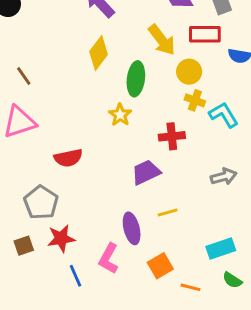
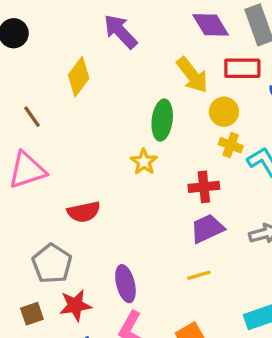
yellow diamond: (99, 53) -> (79, 77), moved
purple trapezoid: (146, 172) -> (207, 229), moved
purple ellipse: (132, 228) -> (125, 284), moved

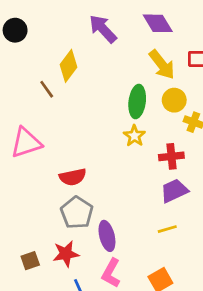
purple diamond: (211, 25) -> (158, 23), moved
yellow circle: (224, 112) -> (174, 100), moved
brown line: (32, 117) -> (47, 89), moved
yellow star: (144, 162) -> (134, 136), moved
gray pentagon: (52, 264) -> (77, 213), moved

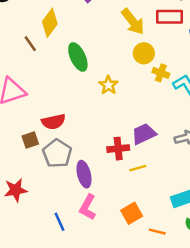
green ellipse: (137, 102) -> (78, 57), moved, turned -32
red cross: (171, 156) -> (118, 149), moved
red star: (66, 254) -> (16, 190), moved
brown square: (30, 261) -> (30, 140), moved

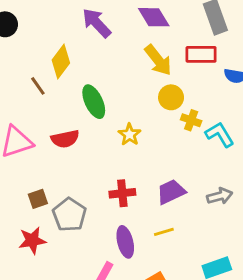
red semicircle: (53, 122) -> (65, 139), moved
red cross: (118, 149) -> (122, 193), moved
purple ellipse: (84, 174) -> (125, 242), moved
red star: (16, 190) -> (32, 240), moved

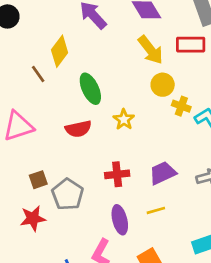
red semicircle: (65, 139) -> (78, 129), moved

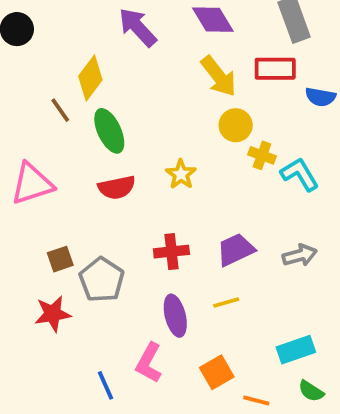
green ellipse: (90, 89) -> (109, 131), moved

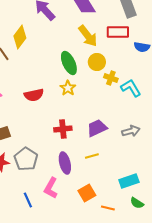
green ellipse: (109, 131) -> (69, 63), moved
gray pentagon: (102, 280) -> (26, 159), moved

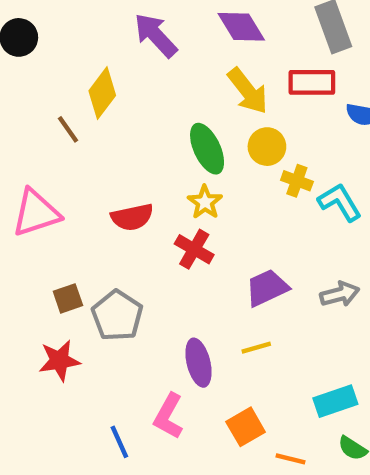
red cross: (63, 129) -> (194, 249), moved, turned 36
gray pentagon: (26, 159) -> (117, 316), moved

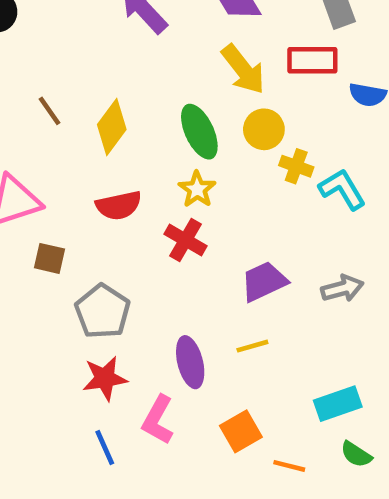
yellow diamond: (102, 93) -> (112, 127), moved
brown square: (68, 298) -> (50, 258), moved, turned 32
red star: (59, 360) -> (105, 378), moved

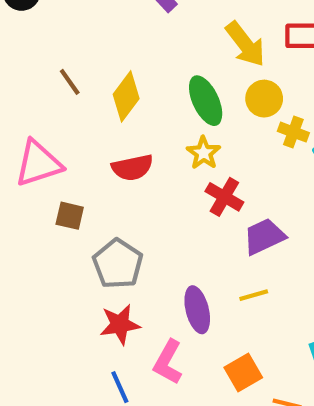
red cross: (186, 240) -> (224, 197), moved

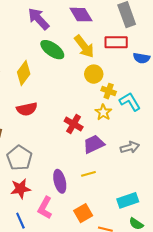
green ellipse: (206, 101) -> (52, 50), moved, turned -30
yellow star: (204, 153) -> (103, 112), moved

